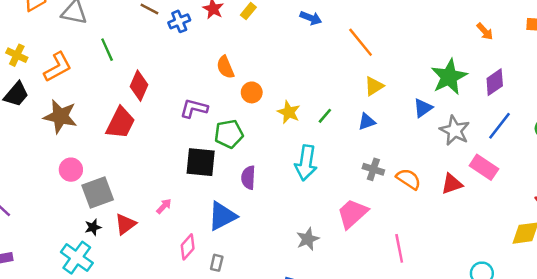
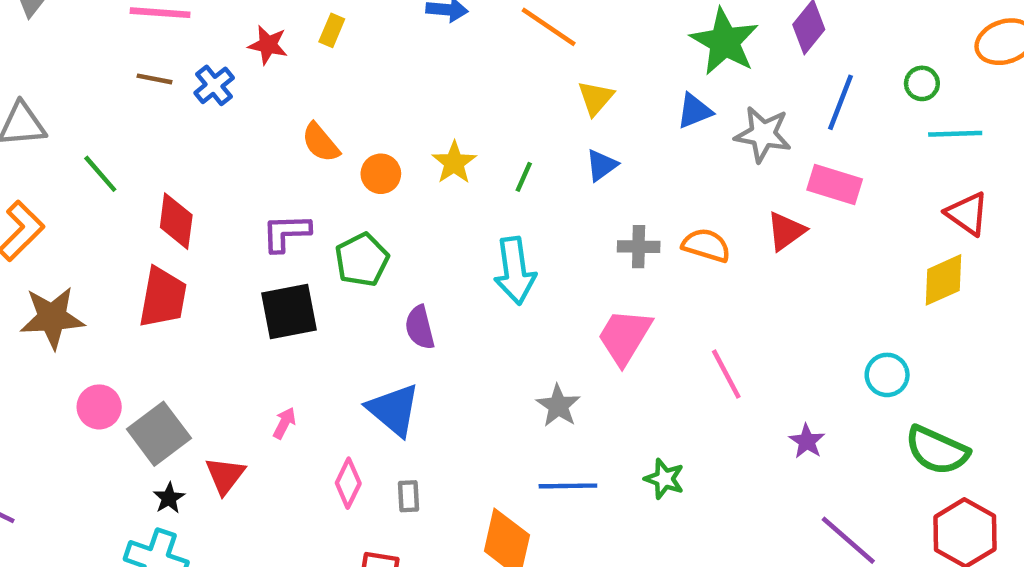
blue triangle: (423, 108) -> (695, 111), turned 30
yellow star: (289, 112) -> (454, 163), moved, turned 30
black square: (201, 162) -> (289, 312), moved
blue triangle: (222, 216) -> (394, 410), turned -36

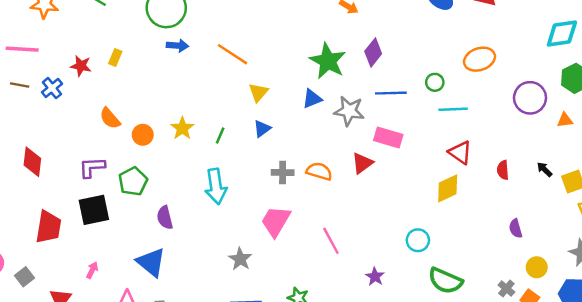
blue line: (841, 102) -> (391, 93), turned 68
red trapezoid: (163, 297) -> (48, 227), moved
gray square: (159, 434) -> (24, 277), size x0.6

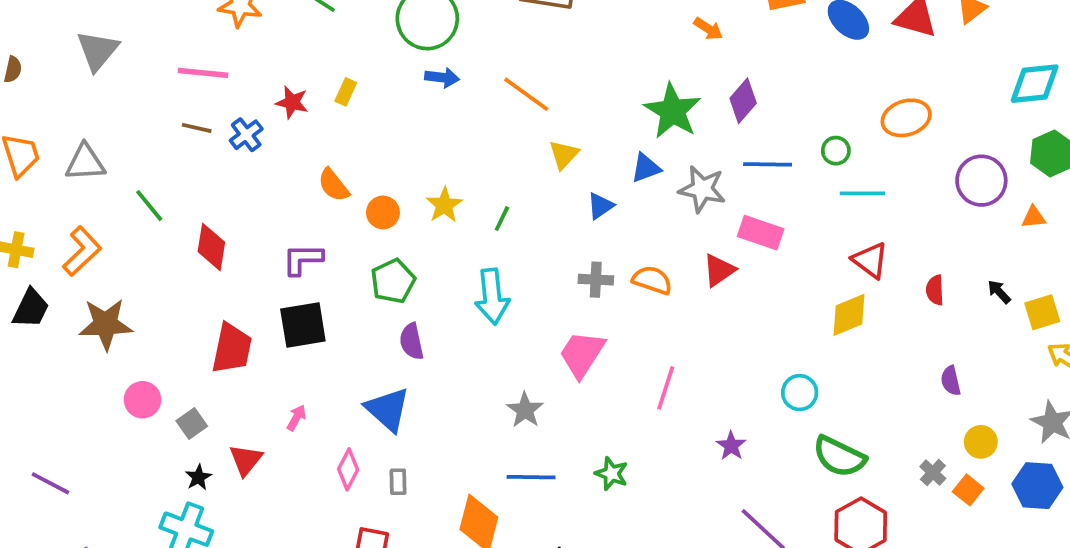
blue triangle: (262, 129) -> (600, 206), moved
green pentagon: (133, 181) -> (393, 281), moved
pink line: (331, 241) -> (666, 388), turned 44

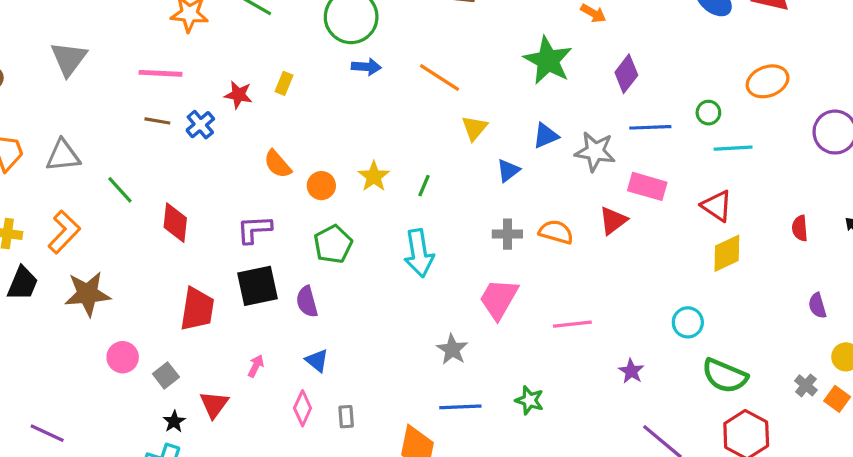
green star: (673, 111) -> (548, 60), moved
red triangle: (870, 260) -> (717, 206), moved
purple semicircle: (412, 341) -> (307, 302), moved
pink line: (666, 388) -> (572, 324), turned 69
blue triangle: (388, 409) -> (317, 360), moved, size x0.6

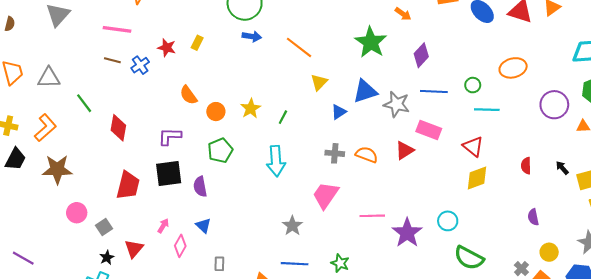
blue triangle: (546, 136) -> (365, 91), size x1.4
purple star: (631, 371) -> (407, 233), moved, size x1.8
pink diamond: (303, 408) -> (180, 246), moved

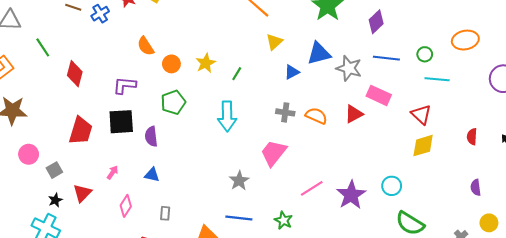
pink line: (372, 216) -> (312, 188), moved, turned -35
blue triangle: (203, 226) -> (152, 175), turned -35
pink diamond: (180, 246) -> (126, 206), moved

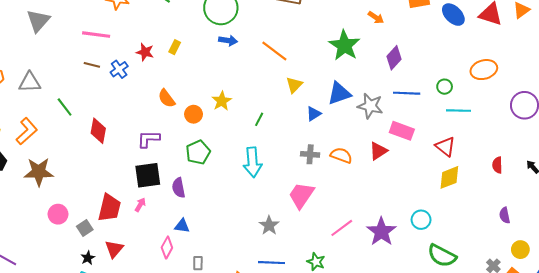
yellow star: (206, 63) -> (222, 101), moved
red trapezoid: (81, 131) -> (109, 208), moved
pink arrow: (113, 172) -> (140, 205), moved
pink diamond: (126, 206) -> (167, 248), moved

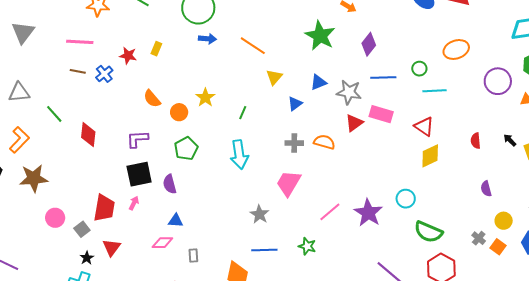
blue triangle: (339, 93) -> (318, 82), size x0.7
red triangle: (378, 151) -> (354, 123), moved
pink diamond: (167, 248) -> (162, 243), turned 65

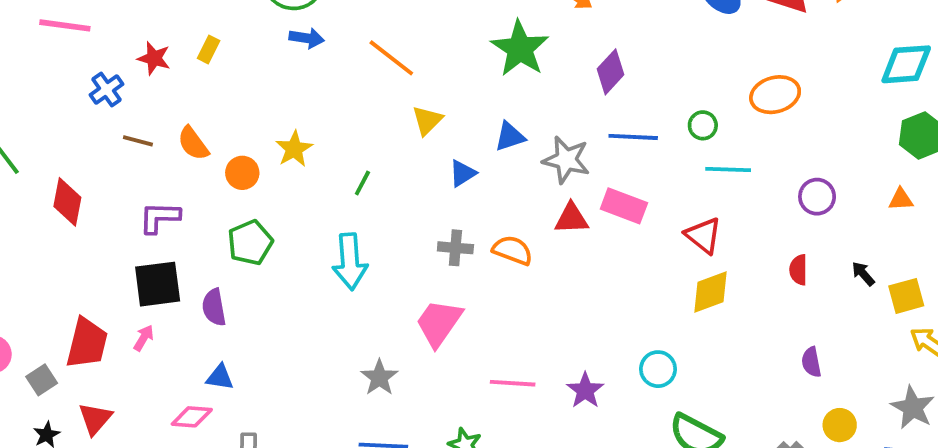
brown line: (78, 71) -> (138, 141), moved
purple circle: (498, 81) -> (817, 197), moved, size x0.7
red triangle: (354, 123) -> (571, 218), turned 30
pink line: (330, 212) -> (513, 383), turned 40
purple star: (368, 213) -> (585, 390), size x0.7

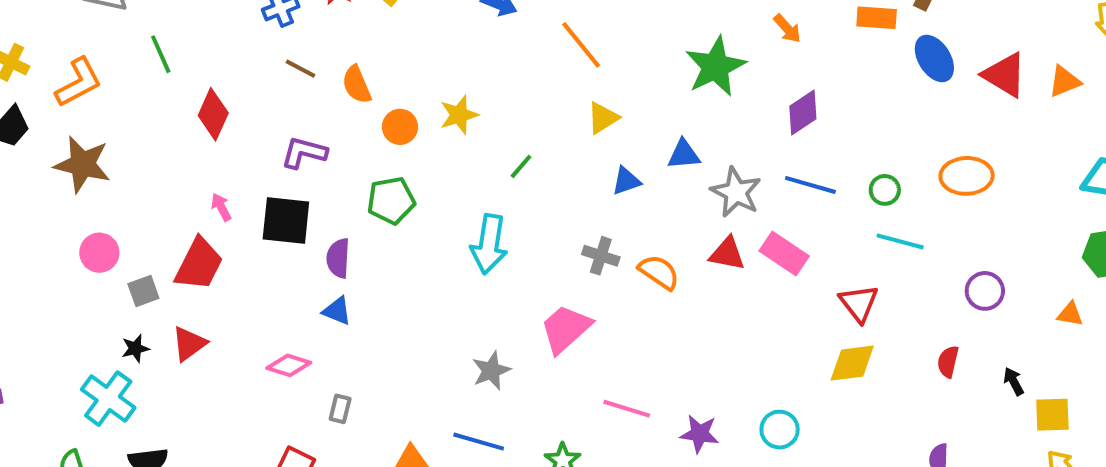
pink arrow: (144, 338) -> (221, 207), moved, turned -72
blue triangle: (220, 377) -> (337, 311), moved
purple star: (585, 390) -> (700, 434), turned 30

